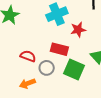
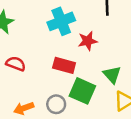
red semicircle: (28, 56) -> (16, 64), moved
gray circle: (47, 68) -> (56, 104), moved

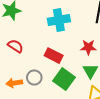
red star: (88, 41) -> (88, 47), moved
gray circle: (56, 104) -> (34, 78), moved

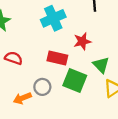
red star: (88, 47) -> (82, 41), moved

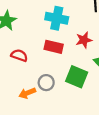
cyan cross: (53, 18) -> (57, 18), turned 35
red rectangle: (57, 58) -> (54, 47), moved

